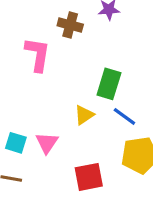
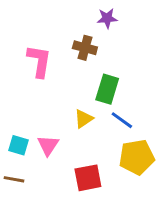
brown cross: (70, 25) -> (85, 48), moved

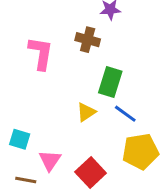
pink triangle: (48, 145) -> (50, 160), moved
red square: (88, 178) -> (91, 173), turned -32
brown line: (14, 179) -> (26, 180), moved

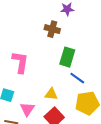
pink L-shape: (41, 53) -> (20, 62), moved
yellow triangle: (86, 112) -> (51, 94), moved, turned 40

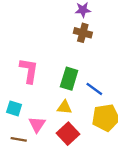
brown cross: (52, 29) -> (83, 33), moved
green rectangle: (67, 57) -> (69, 79), moved

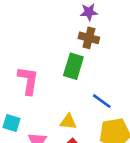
green rectangle: (69, 79) -> (73, 66), moved

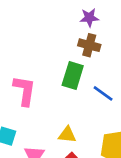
blue line: (102, 101) -> (103, 93), moved

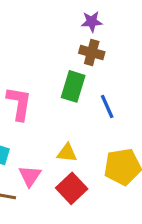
blue line: (103, 93) -> (107, 107), turned 30

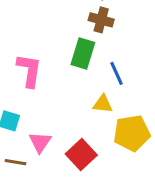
yellow triangle: (67, 153) -> (103, 104), moved

